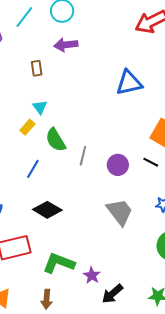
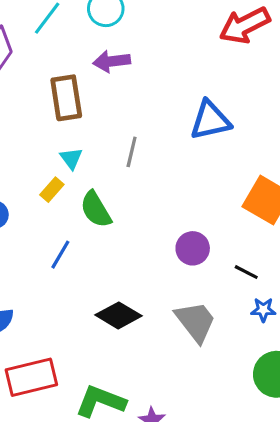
brown rectangle: (37, 68) -> (66, 98), size x1.8
gray line: (83, 156) -> (132, 152), moved
black line: (151, 162) -> (246, 272), moved
black diamond: (47, 210) -> (118, 315), moved

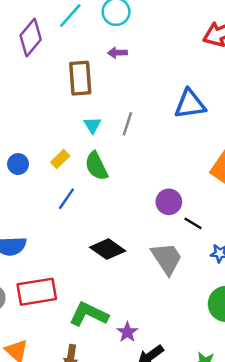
purple arrow: (112, 61) -> (117, 53), size x0.7
cyan triangle: (71, 158) -> (93, 125), moved
yellow rectangle: (52, 190) -> (60, 159), moved
black line: (246, 272) -> (193, 223), moved

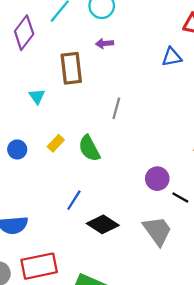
blue triangle: (190, 104) -> (172, 57), moved, size x0.7
cyan triangle: (93, 125) -> (37, 96), moved
blue line: (66, 199) -> (74, 200), moved

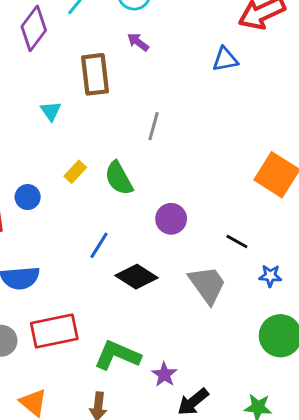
purple arrow: (104, 43) -> (138, 42), turned 42
blue circle: (17, 149) -> (28, 197), moved
purple circle: (157, 179) -> (171, 219), moved

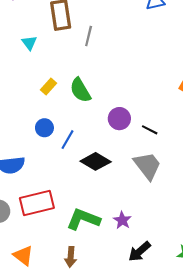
gray line: (154, 126) -> (89, 36), moved
blue circle: (28, 197) -> (44, 128), moved
black line: (237, 241) -> (150, 130), moved
purple star: (164, 375) -> (122, 220), moved

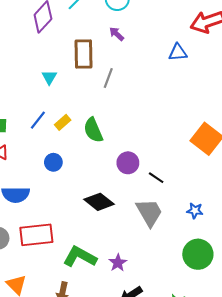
blue line: (67, 140) -> (38, 120), moved

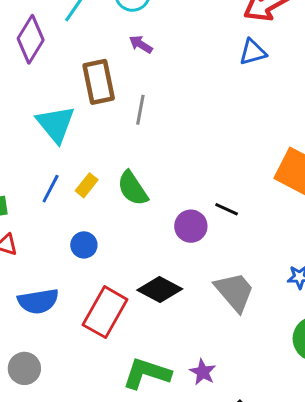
blue triangle: (178, 52) -> (253, 52), moved
cyan triangle: (49, 77) -> (56, 124), size x1.8
black line: (156, 178) -> (227, 209), moved
red rectangle: (36, 235) -> (105, 312), moved, turned -44

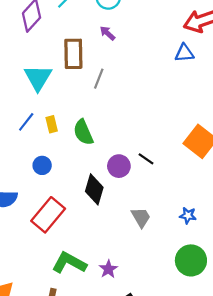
yellow rectangle: (87, 185) -> (52, 124), turned -63
black diamond: (160, 290) -> (94, 189), moved, turned 68
gray trapezoid: (235, 292) -> (141, 217), size x0.7

